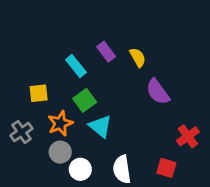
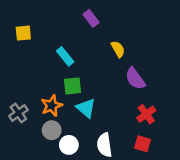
purple rectangle: (106, 52) -> (91, 18), moved
yellow square: (39, 93) -> (23, 33), moved
green square: (85, 100) -> (73, 86), turned 30
red cross: (188, 136) -> (146, 114), moved

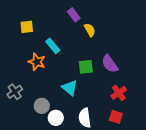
yellow square: (23, 33) -> (27, 27), moved
yellow semicircle: (118, 49) -> (90, 30), moved
green square: (73, 86) -> (86, 67), moved
orange star: (52, 106) -> (37, 62), moved, turned -30

